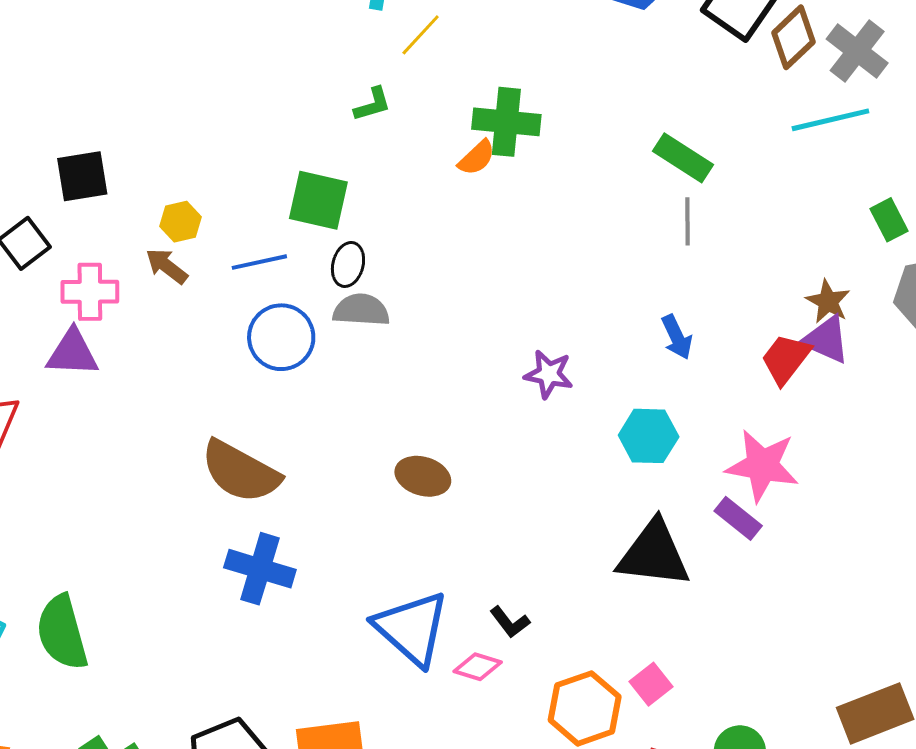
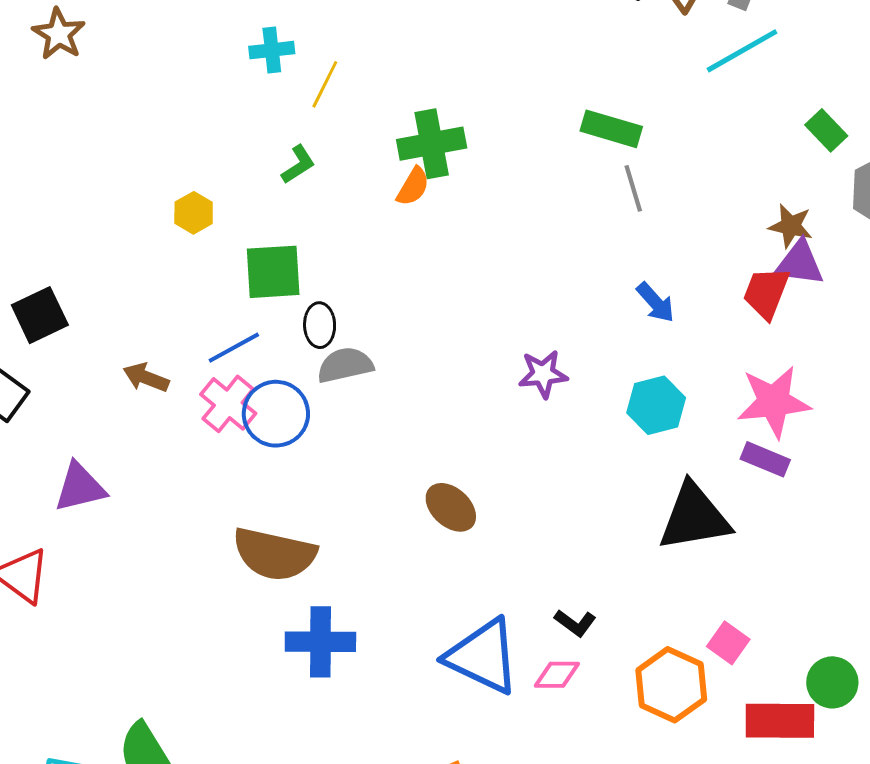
yellow hexagon: (181, 222) -> (194, 213), moved
pink cross: (90, 292) -> (228, 404), moved, turned -34
brown ellipse: (423, 476) -> (451, 507), turned 42

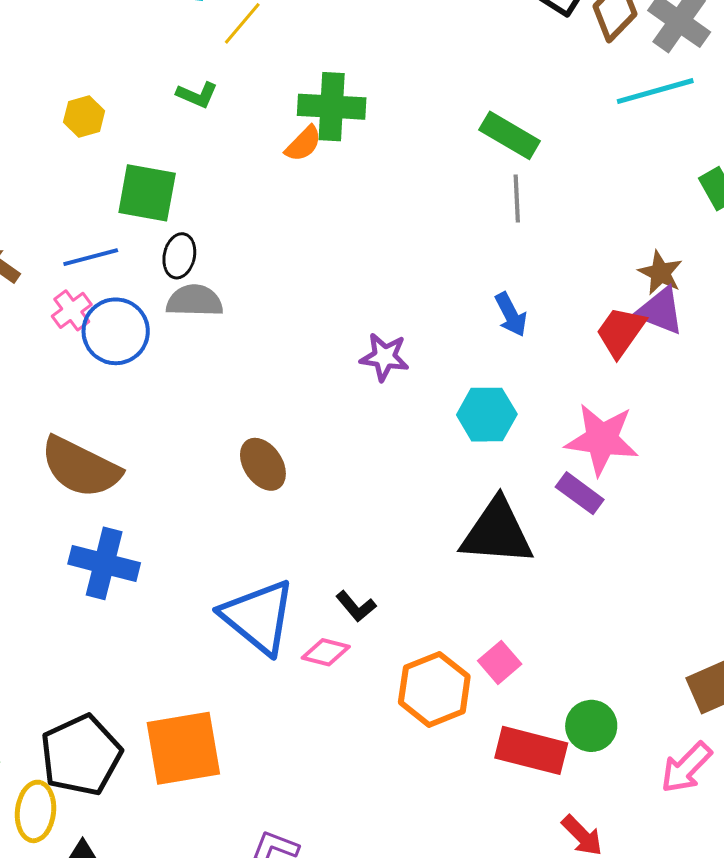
green L-shape: (298, 165) -> (197, 95), turned 42
pink cross: (228, 404) -> (72, 310), size x0.7

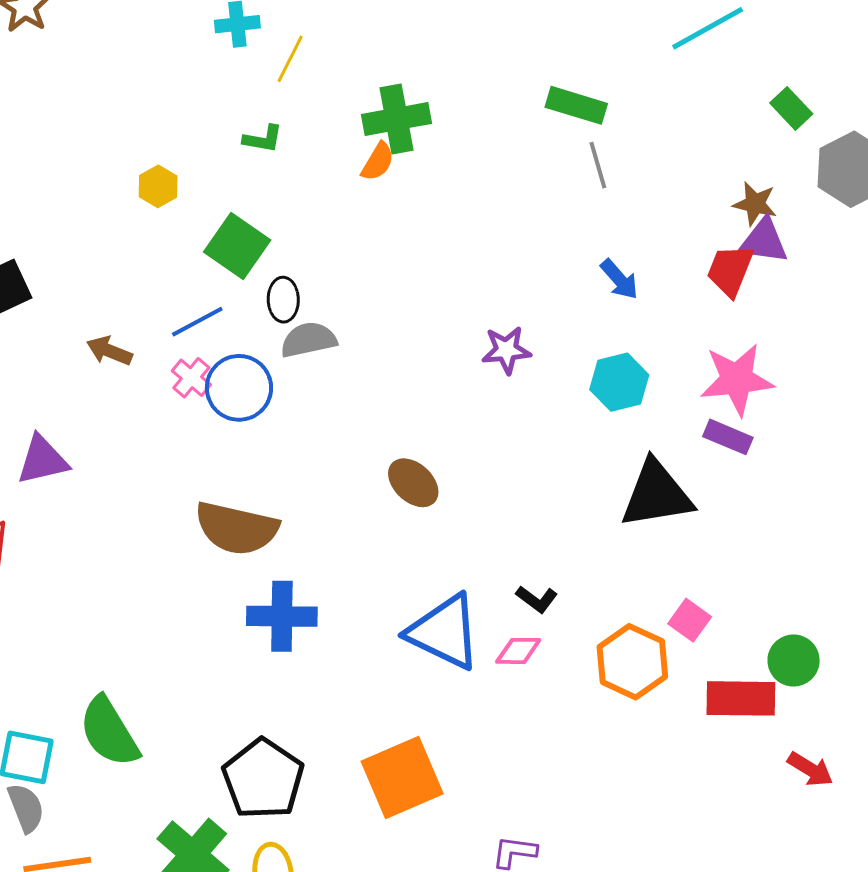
green square: (147, 193) -> (237, 246), turned 38
black pentagon: (81, 755) -> (263, 779), moved

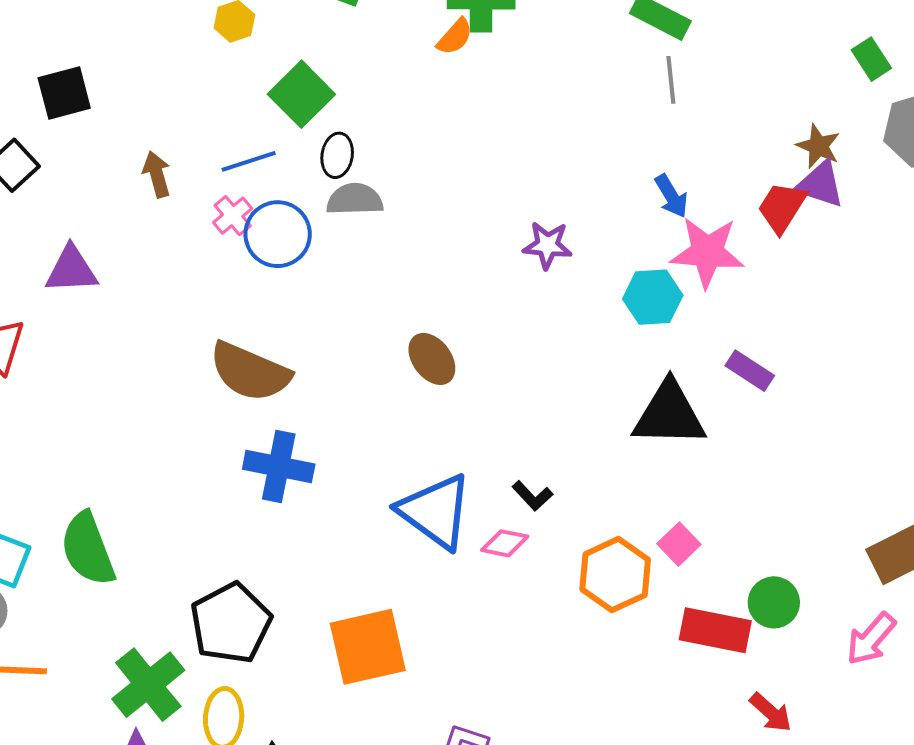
brown arrow: (109, 351) -> (157, 174), turned 42
pink star: (737, 379) -> (707, 252), moved

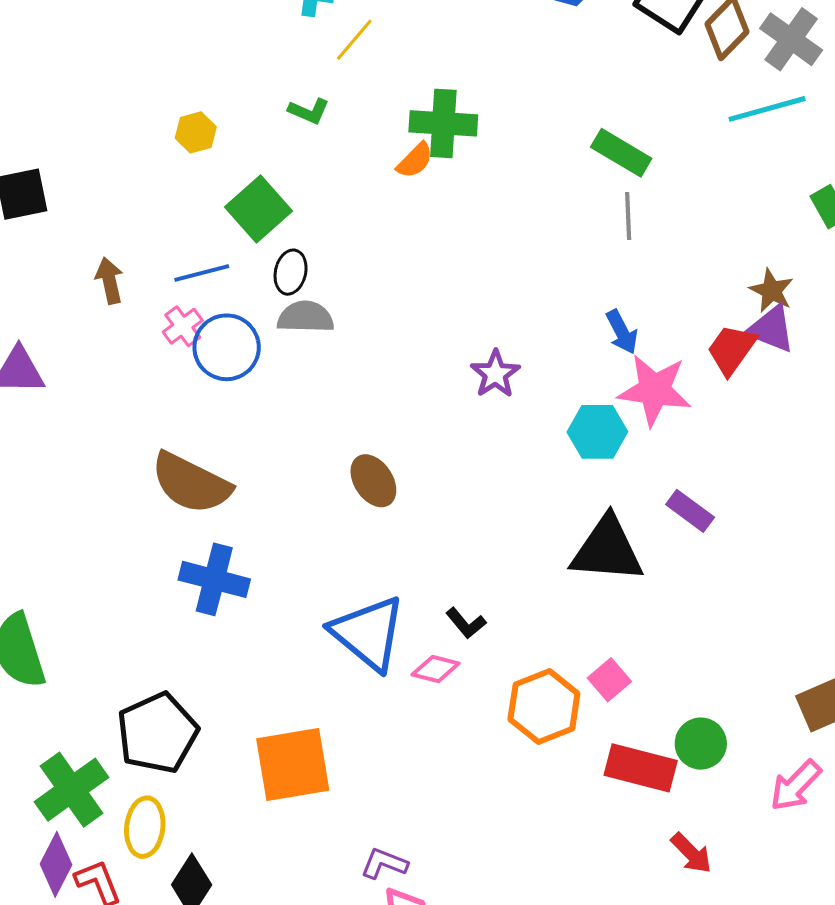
purple star: (547, 245) -> (495, 374), turned 30

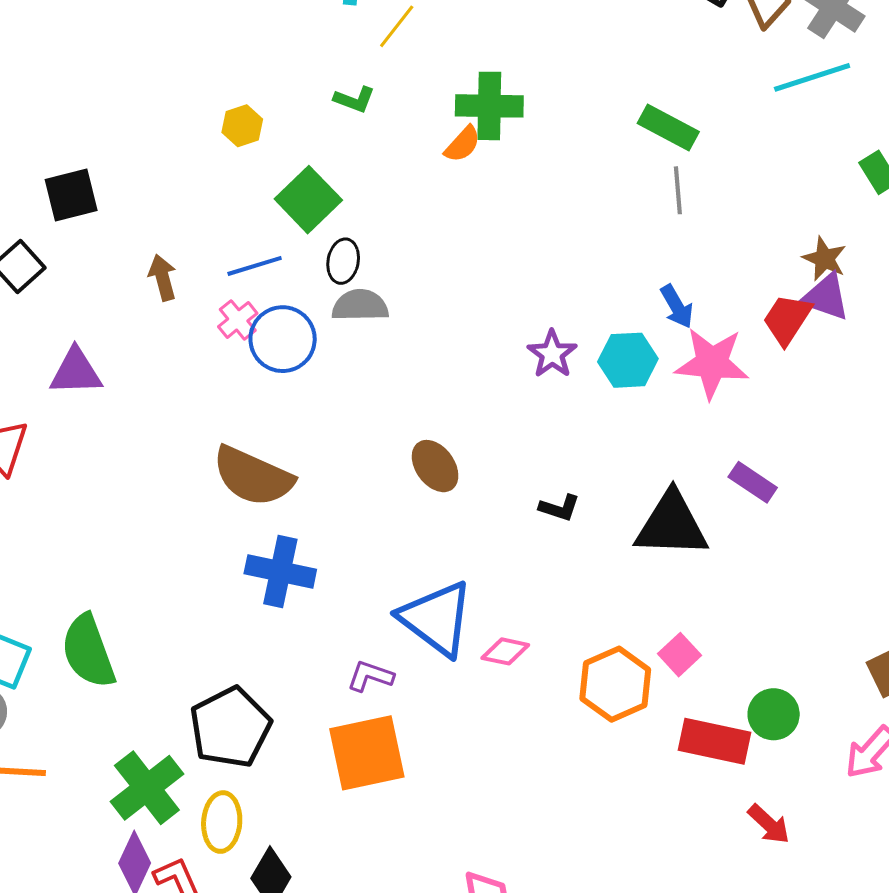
cyan hexagon: (597, 432) -> (628, 360), moved
black L-shape: (466, 623) -> (559, 508), moved, turned -30
purple L-shape: (384, 863) -> (370, 676), moved

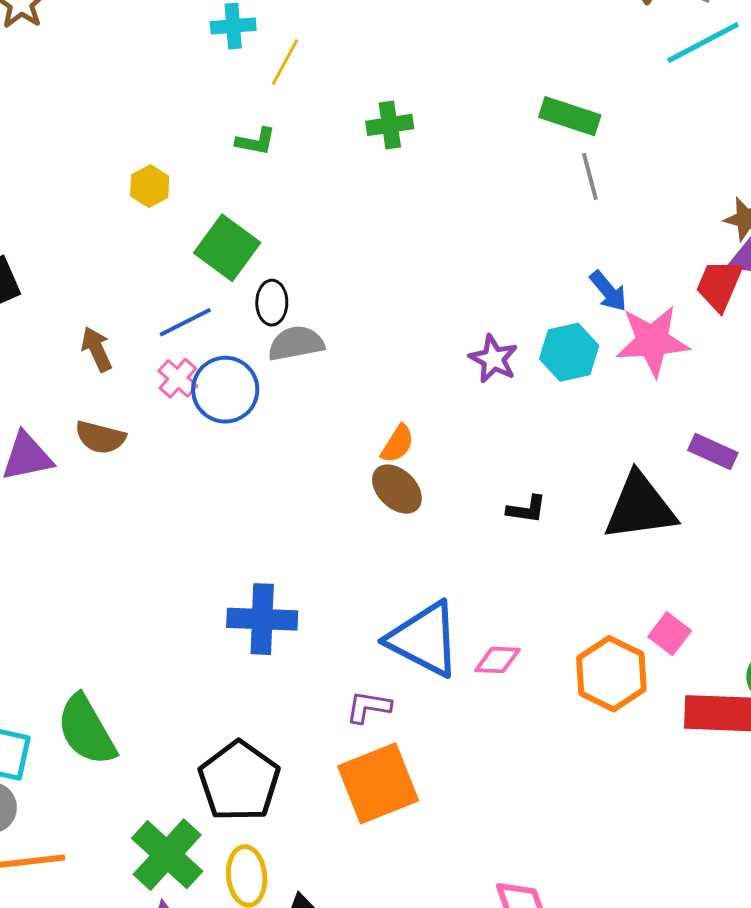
green cross: (489, 106) -> (390, 125), size x0.7
orange semicircle: (463, 144) -> (397, 444), moved
brown semicircle: (253, 476) -> (100, 437), moved, size x0.6

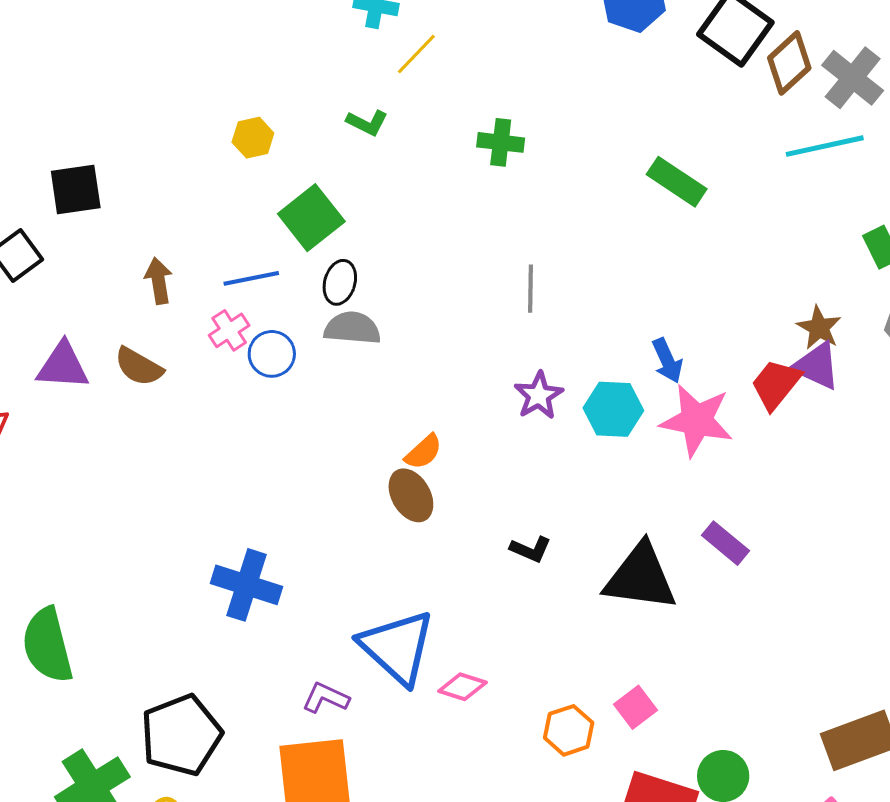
gray line: (590, 176) -> (531, 289), moved
blue circle: (225, 390) -> (272, 354), size x0.7
orange hexagon: (611, 674) -> (569, 730), size x0.7

